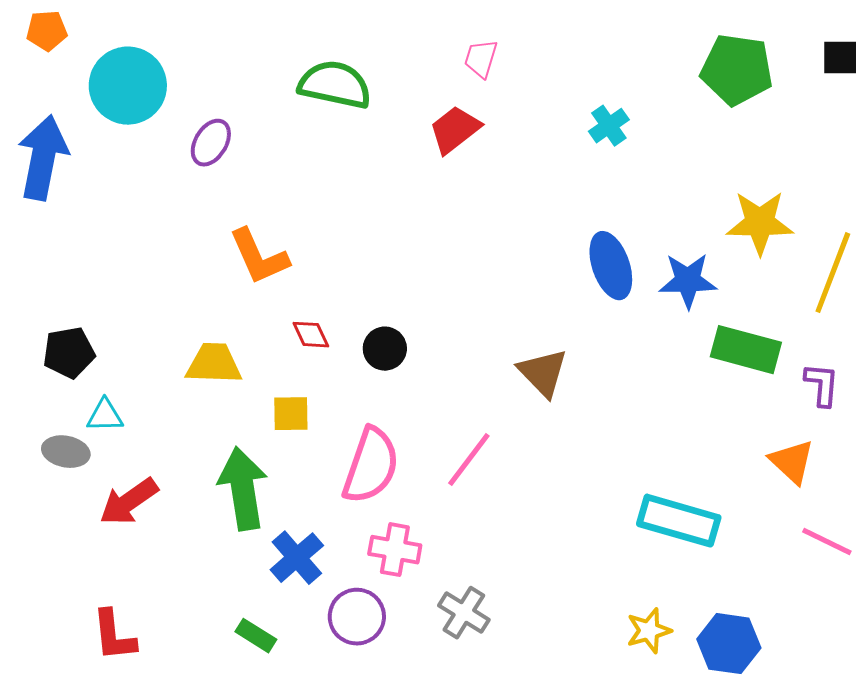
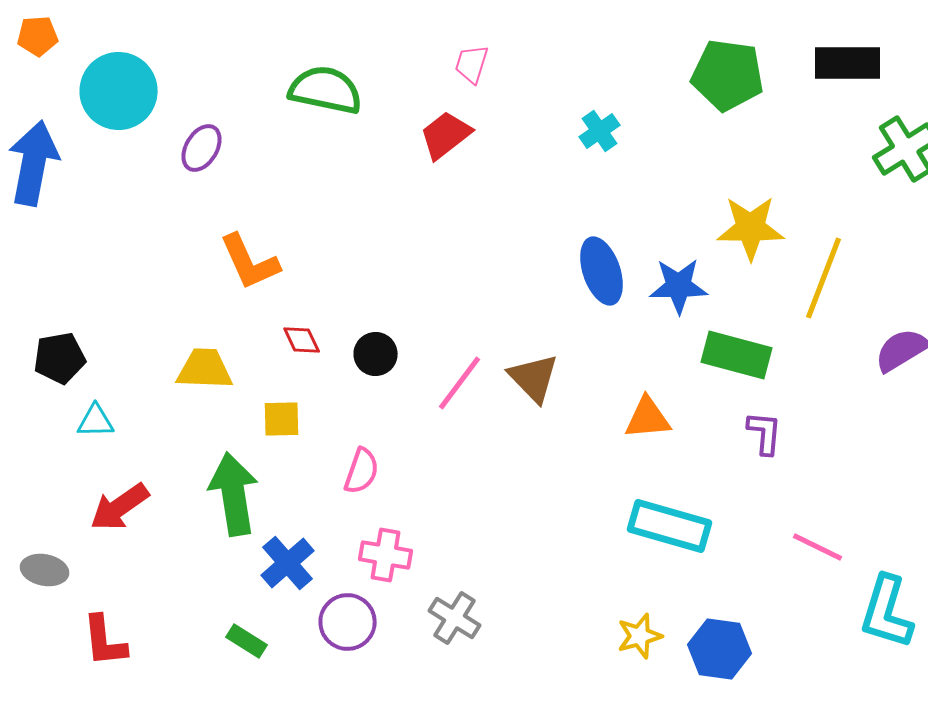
purple L-shape: (822, 385) -> (765, 433), moved
gray ellipse: (66, 452) -> (45, 570), moved
pink line: (469, 460) -> (460, 383), moved
orange triangle: (792, 462) -> (648, 418), moved, turned -48
pink semicircle: (371, 466) -> (362, 471), size x0.6

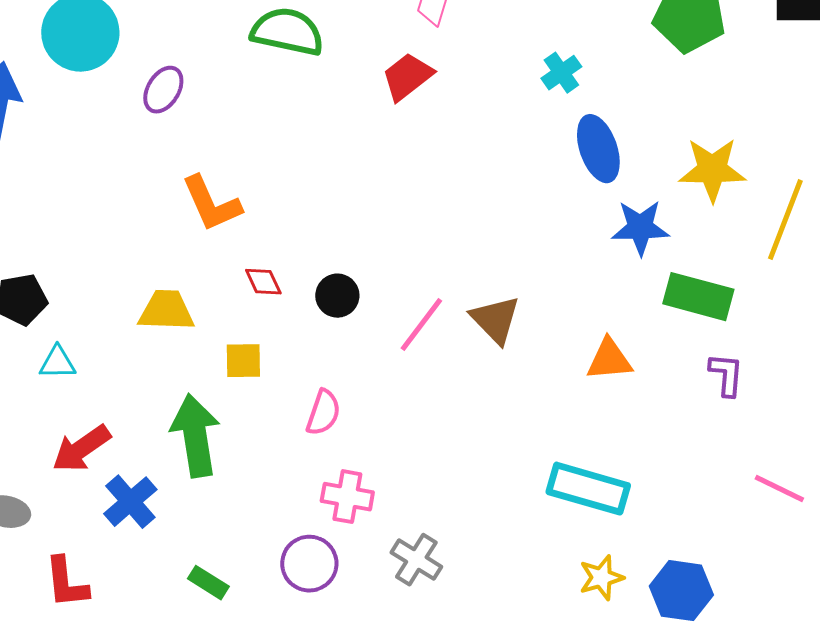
blue ellipse: (602, 271) -> (598, 149), moved
cyan rectangle: (670, 526) -> (588, 489), moved
blue cross: (288, 563) -> (130, 502), moved

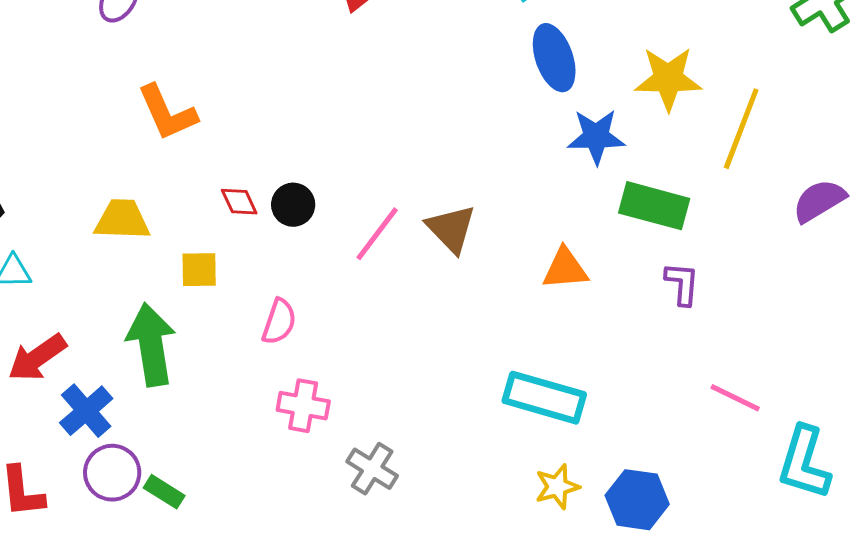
red diamond: (263, 282) -> (239, 202), moved
purple circle: (309, 564) -> (112, 473), moved

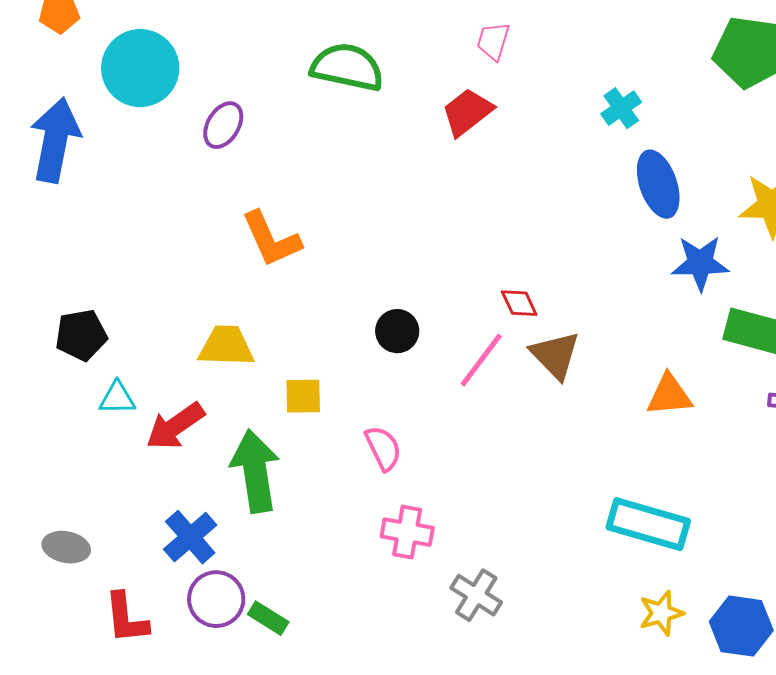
red diamond: (239, 202) -> (519, 303), moved
pink semicircle: (279, 322) -> (383, 448), turned -45
red arrow: (37, 358) -> (175, 426), moved

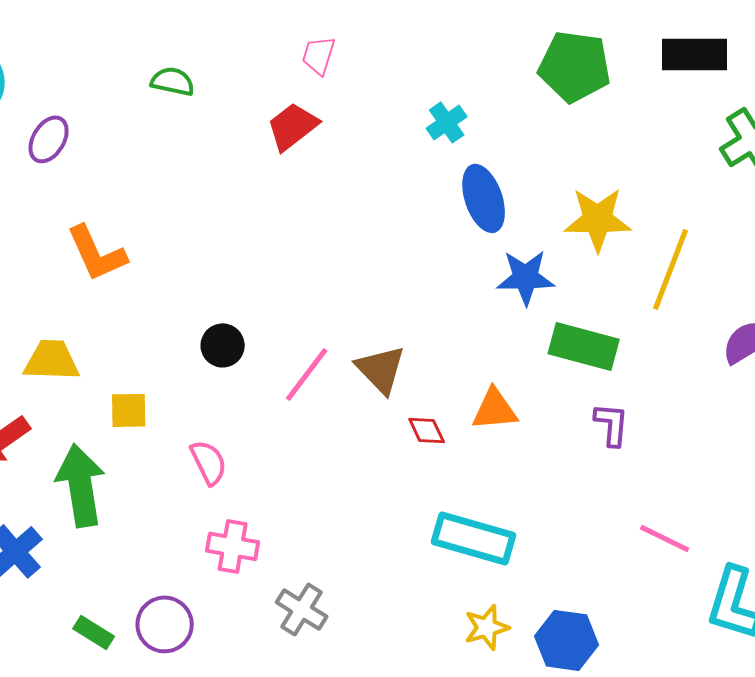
green semicircle: (347, 67) -> (173, 81), size x0.6
red diamond: (519, 303) -> (427, 430), moved
purple circle: (216, 599) -> (165, 624), moved

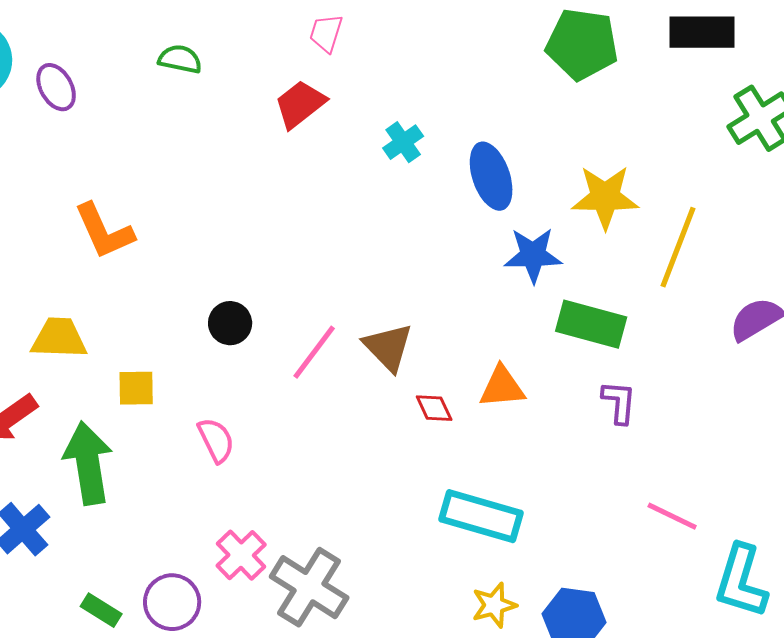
cyan cross: (447, 122) -> (403, 142), moved
purple ellipse: (49, 139) -> (56, 87), moved, turned -60
pink cross: (233, 546) -> (241, 555), moved, turned 36
gray cross: (302, 609) -> (309, 587), size x1.5

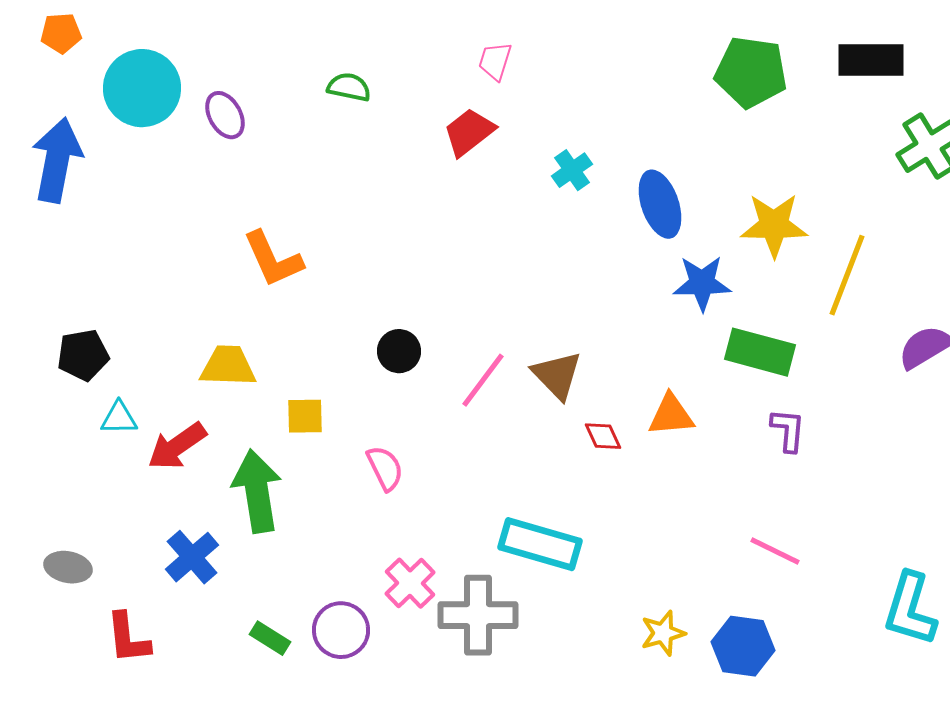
cyan rectangle: (481, 516) -> (540, 544), moved
pink line: (672, 516) -> (775, 551), moved
gray cross: (309, 587) -> (478, 615), turned -32

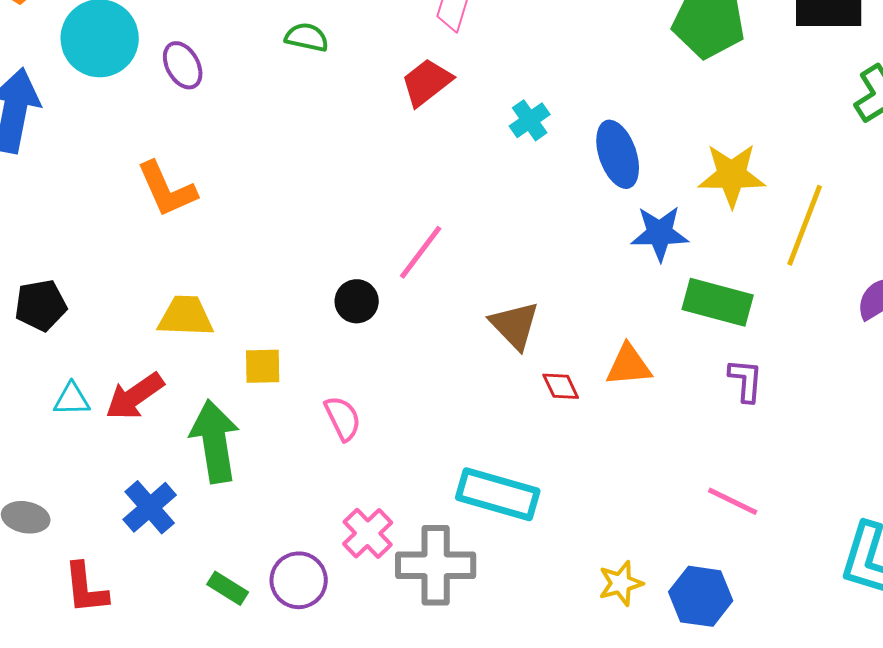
orange L-shape: (273, 259) -> (167, 189), moved
pink line: (483, 380) -> (421, 252), moved
cyan triangle: (119, 418) -> (72, 399), moved

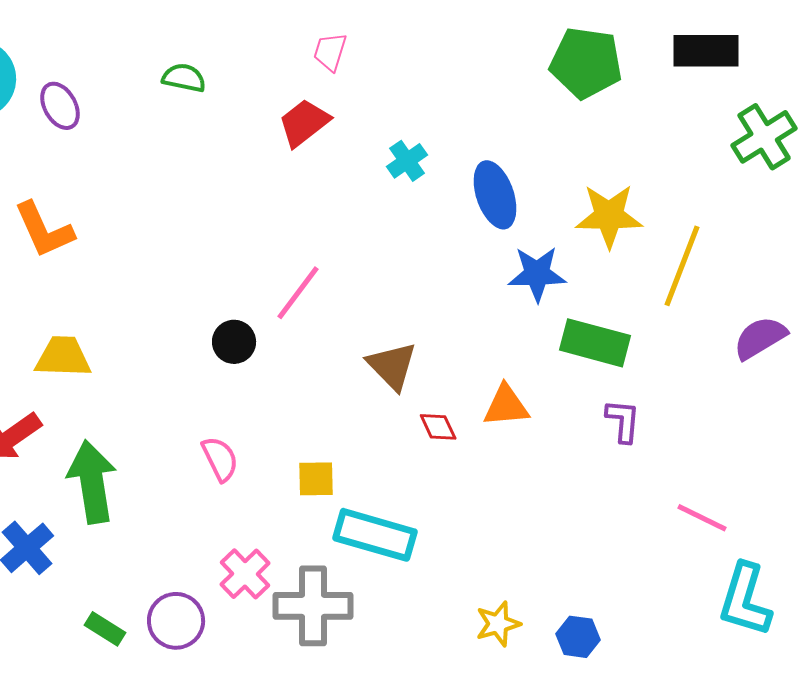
yellow square: (263, 366) -> (316, 479), moved
pink line: (733, 501) -> (702, 518), moved
blue hexagon: (701, 596) -> (578, 637), size x0.7

